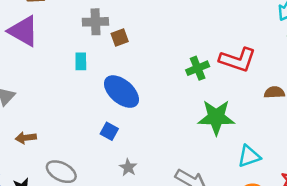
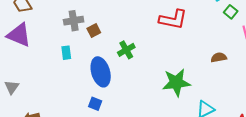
red L-shape: (238, 60) -> (173, 19), moved
green cross: (198, 68) -> (126, 50), moved
blue ellipse: (121, 92) -> (101, 72), turned 40

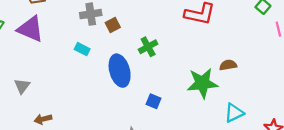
cyan rectangle: (66, 53) -> (82, 49), turned -56
brown semicircle: (219, 57) -> (228, 65), moved
blue square: (95, 104) -> (154, 101), moved

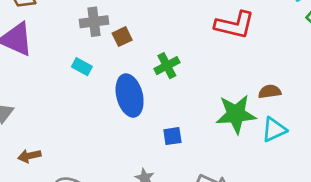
blue square: (154, 101) -> (172, 136), turned -32
cyan triangle: (234, 113) -> (274, 130), moved

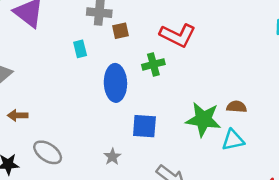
red L-shape: (235, 25) -> (178, 35), moved
cyan rectangle: (82, 67) -> (80, 49), turned 35
blue square: (172, 136) -> (144, 126), size x1.5

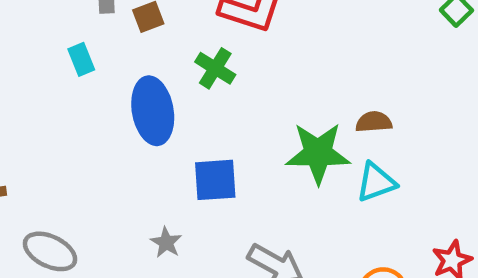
green cross: (153, 64) -> (215, 68), turned -35

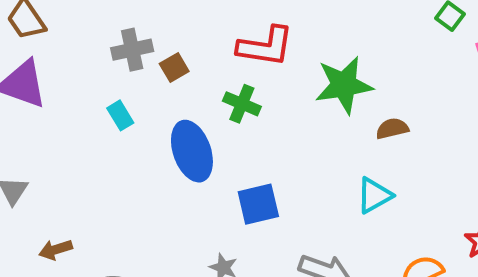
green star: (318, 153) -> (344, 85), moved
cyan triangle: (376, 182) -> (374, 195), moved

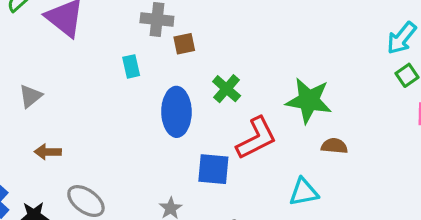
red L-shape: (265, 46) -> (256, 138), moved, turned -54

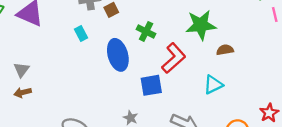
brown arrow: (48, 152) -> (23, 92), moved

